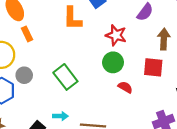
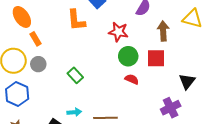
green circle: (113, 62) -> (128, 56), moved
gray circle: (24, 75) -> (38, 64), moved
green rectangle: (65, 77) -> (75, 75), size x0.7

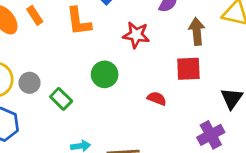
orange rectangle: (35, 39) -> (35, 15), moved
green circle: (128, 56) -> (105, 74), moved
green rectangle: (75, 75) -> (61, 99), moved

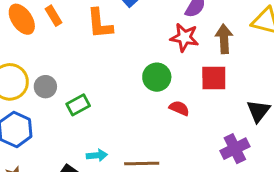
red star: (136, 35) -> (184, 37), moved
green circle: (105, 74) -> (157, 77), moved
green rectangle: (61, 99) -> (78, 105), turned -75

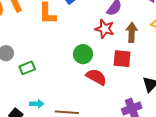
red semicircle: (179, 108) -> (96, 77), size x1.5

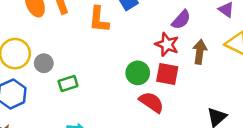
red square: (122, 59) -> (167, 74), moved

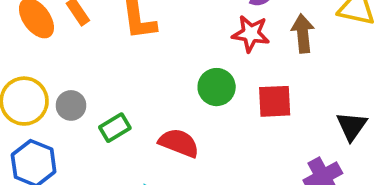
red square: (167, 74) -> (275, 101), moved
red semicircle: (151, 102) -> (179, 143), moved

